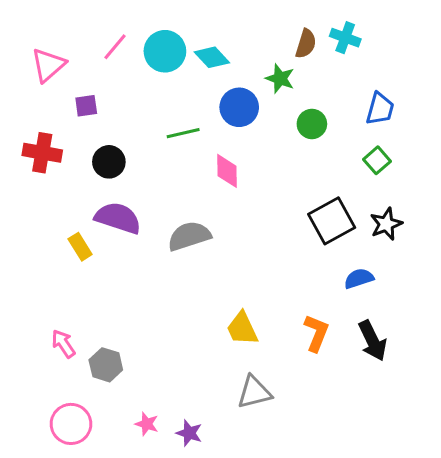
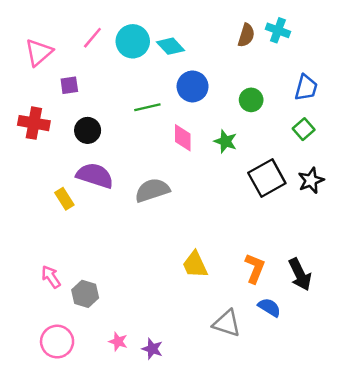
green star: (280, 79) -> (225, 141), moved
blue semicircle: (359, 278) -> (269, 307), moved, turned 50
gray triangle: (254, 392) -> (227, 323), moved, turned 32

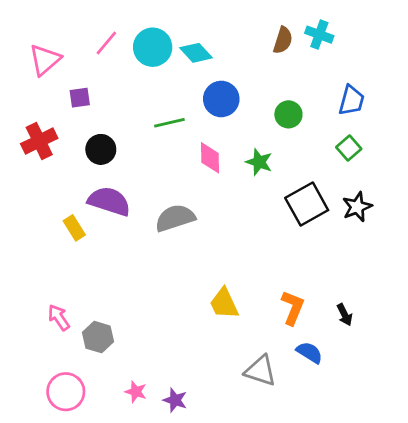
red cross: (34, 123) -> (39, 141), turned -36
black arrow: (300, 274) -> (344, 315), size x0.6

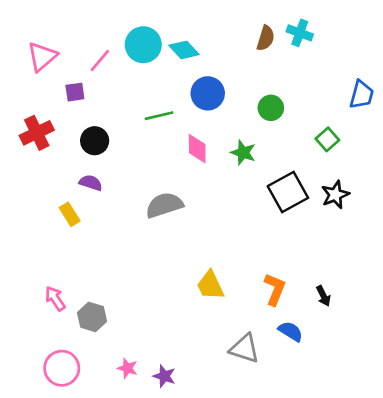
pink line: (106, 43) -> (100, 60), moved
blue trapezoid: (352, 100) -> (362, 95), moved
purple semicircle: (109, 201) -> (91, 183), moved, size x0.6

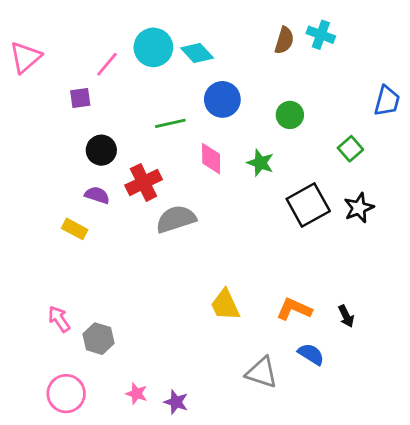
pink triangle: (42, 57) -> (25, 57), moved
red cross: (37, 133) -> (144, 182), moved
yellow rectangle: (70, 214) -> (75, 229), turned -30
orange L-shape: (275, 289) -> (294, 309), turned -88

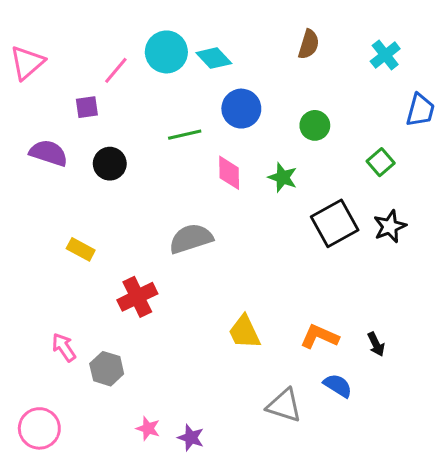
cyan cross: (321, 35) -> (385, 55), moved, turned 32
red cross: (144, 182) -> (137, 297), moved
purple semicircle: (97, 195) -> (49, 153), moved, size x1.4
pink circle: (66, 394) -> (39, 428), moved

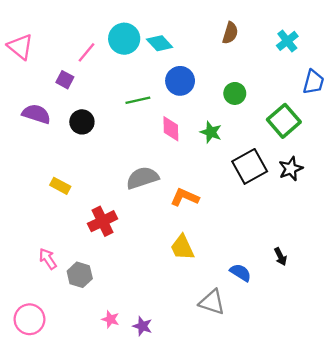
pink triangle: (27, 63) -> (20, 47), turned -40
purple square: (87, 107) -> (65, 80), turned 36
green square: (381, 162) -> (284, 121), size x1.6
orange L-shape: (319, 337) -> (185, 197), moved
blue semicircle: (338, 386) -> (241, 272), moved

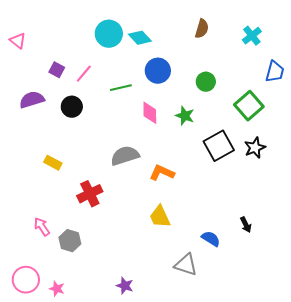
pink triangle: (20, 47) -> (18, 41), size x0.7
pink line: (87, 52) -> (84, 74), moved
purple semicircle: (36, 114) -> (32, 100), turned -35
pink star: (110, 319) -> (57, 289), moved

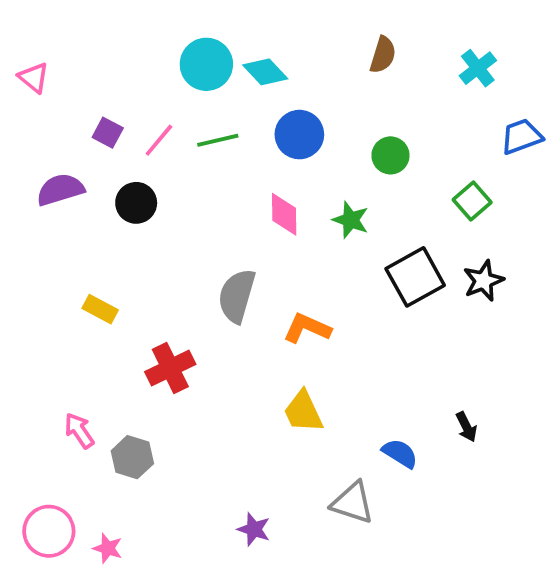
blue trapezoid: (275, 72) -> (521, 136), turned -125
green line: (121, 88) -> (218, 140), moved
green square: (249, 106) -> (472, 201), size x0.7
gray semicircle: (125, 156) -> (237, 296), turned -56
purple star: (125, 286) -> (254, 529), moved

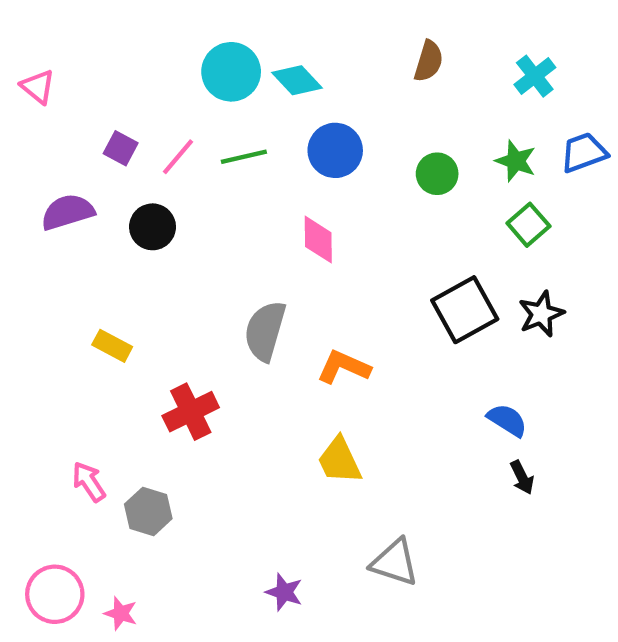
green star: (351, 220) -> (516, 161), moved
blue semicircle: (400, 453) -> (507, 420), moved

